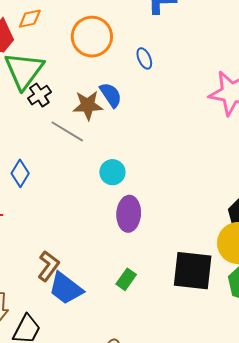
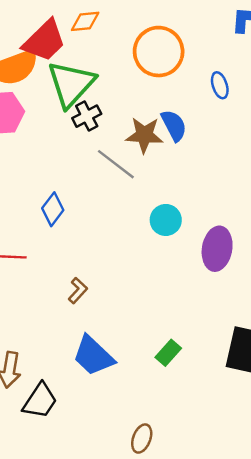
purple ellipse: (129, 214) -> (217, 249), moved
brown L-shape: (48, 266) -> (78, 290), moved, size x0.7

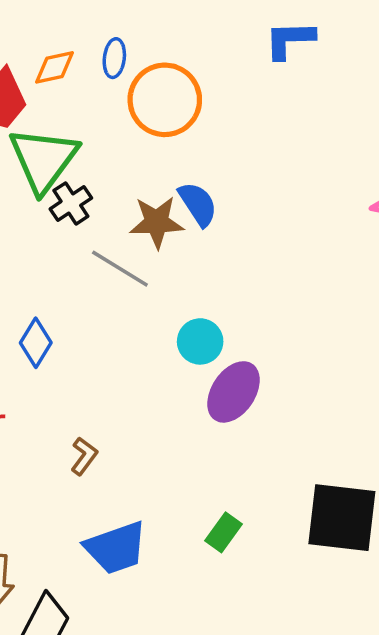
blue ellipse: (220, 85) -> (114, 58), moved, turned 30
purple ellipse: (217, 249) -> (233, 392), moved, turned 30
blue trapezoid: (93, 356) -> (116, 548), turned -57

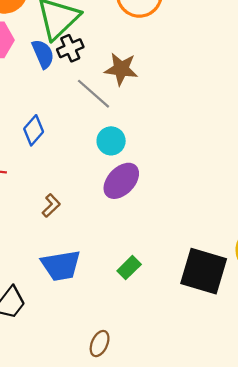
blue semicircle: (198, 204) -> (43, 54), moved
cyan circle: (200, 341) -> (111, 141), moved
purple ellipse: (233, 392) -> (121, 181), moved

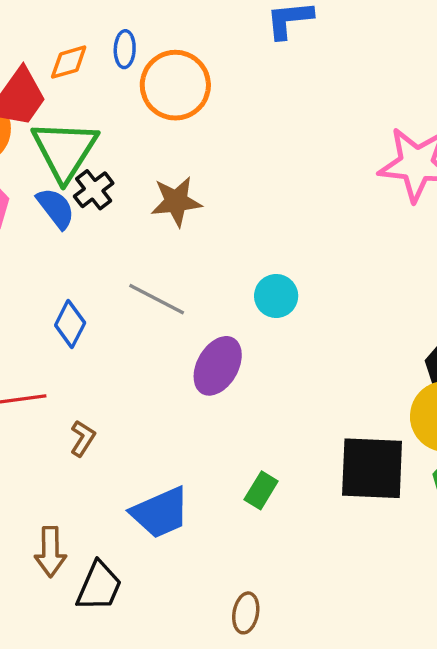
gray line: (94, 94) -> (157, 299), moved
cyan circle: (111, 141) -> (276, 296), moved
brown L-shape: (51, 206) -> (83, 438), moved

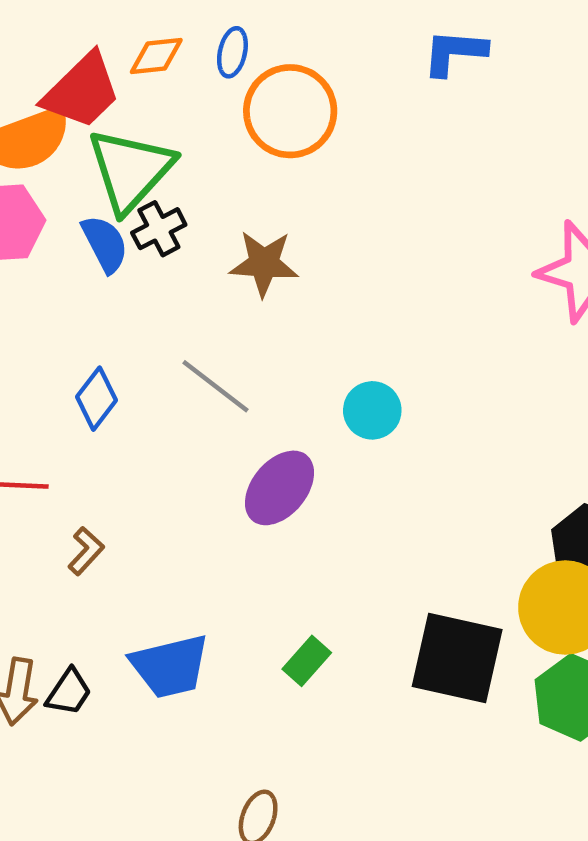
black trapezoid: (99, 586) -> (69, 692), moved, size x0.7

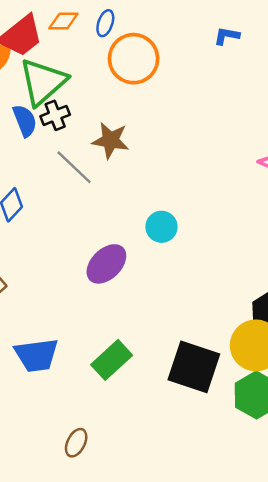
blue L-shape: (455, 52) -> (227, 36), size x0.7
gray line: (216, 386) -> (74, 167), moved
green rectangle: (307, 661) -> (112, 360), size x1.5

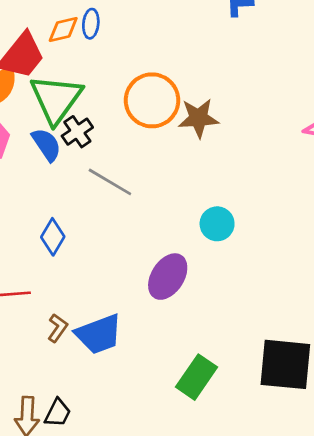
blue ellipse: (105, 23) -> (91, 24), moved
orange circle: (134, 59) -> (152, 100), moved
brown star: (111, 140) -> (198, 118), moved
blue trapezoid: (37, 355) -> (99, 334), moved

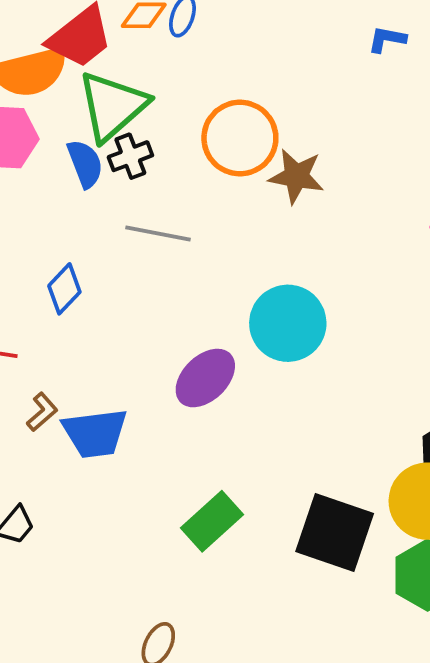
gray line: (110, 182) -> (158, 234), turned -33
cyan circle: (217, 224) -> (288, 323), size x1.6

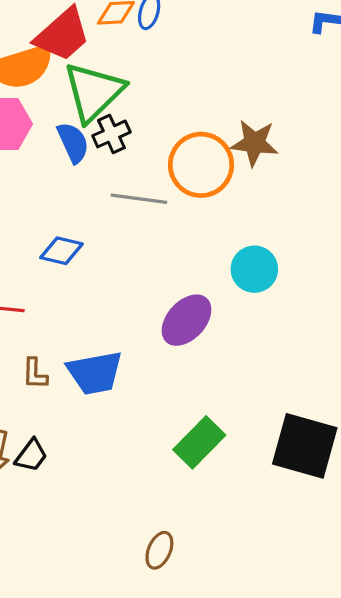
orange circle: (240, 138) -> (201, 165), moved
blue diamond: (64, 289) -> (62, 251), turned 63
cyan circle: (288, 323) -> (254, 269), size x0.7
brown L-shape: (42, 412) -> (35, 374), moved, turned 136

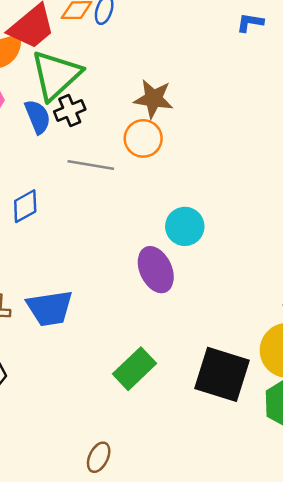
brown star: (254, 143) -> (154, 99), moved
orange circle: (201, 165) -> (143, 138), size x0.7
blue diamond: (62, 251) -> (25, 206), turned -44
purple ellipse: (186, 320) -> (156, 270), moved, turned -69

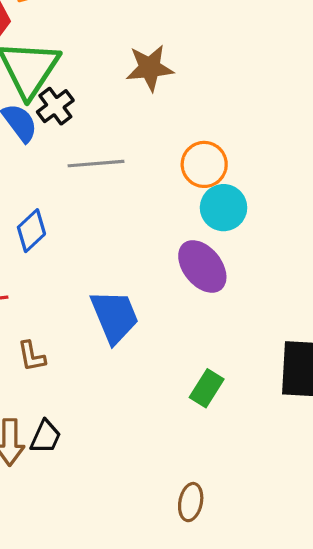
orange circle: (143, 138) -> (204, 164), moved
blue trapezoid: (50, 308) -> (115, 317), moved, turned -90
green rectangle: (135, 369) -> (207, 388), size x0.7

